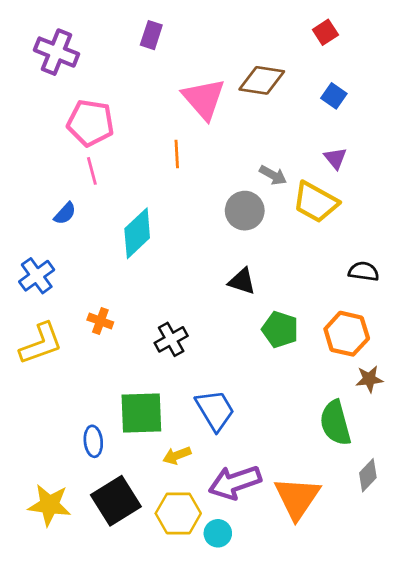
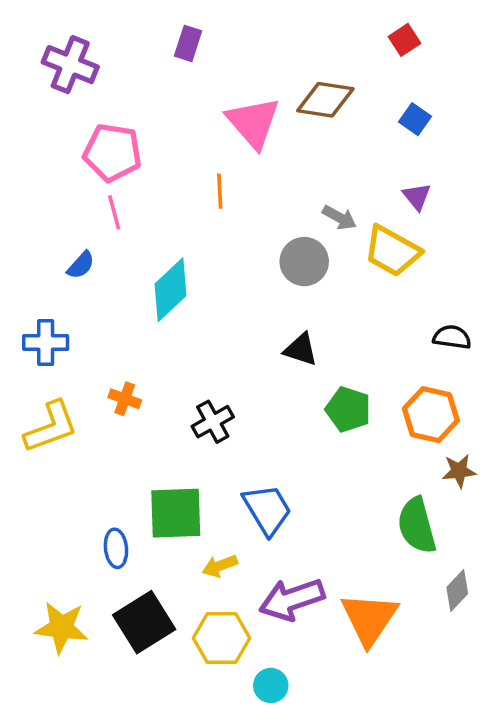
blue cross: (37, 276) -> (46, 342), turned 36
cyan circle: (218, 533) -> (271, 686), moved

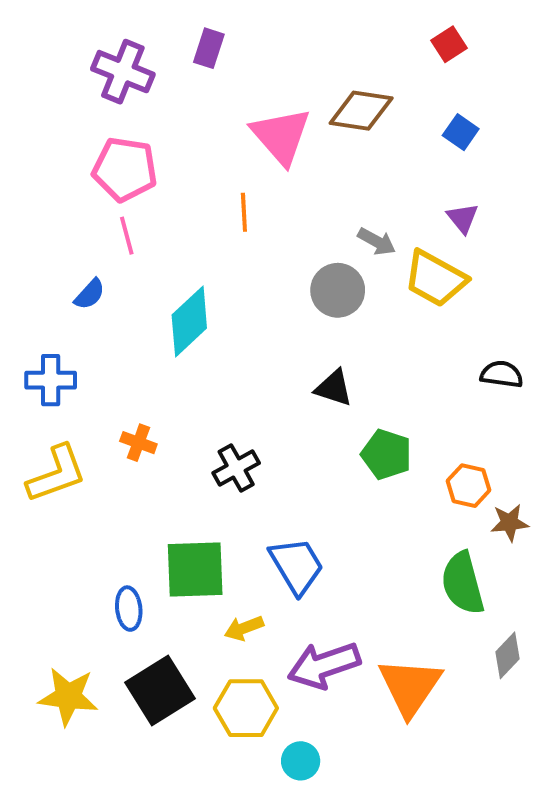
purple cross: (70, 65) -> (123, 72), moved
orange hexagon: (431, 415) -> (468, 486), moved, size x0.7

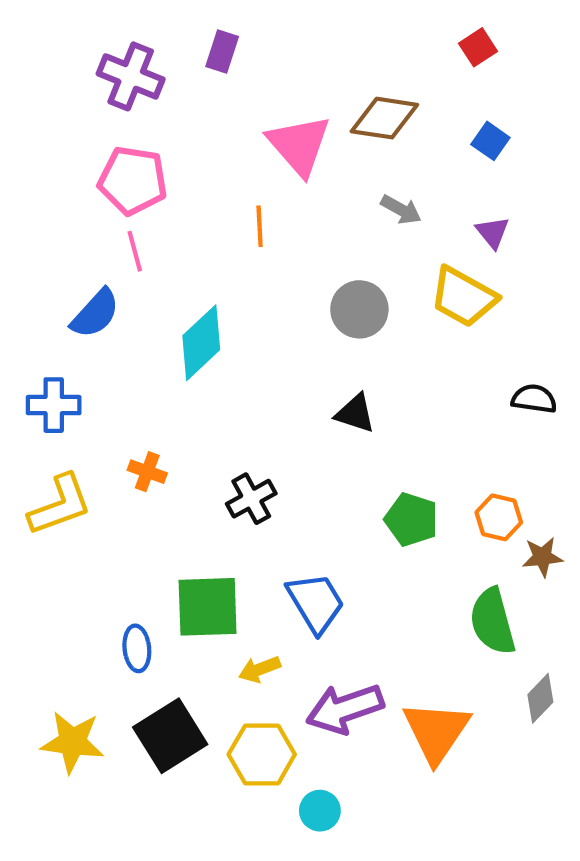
gray arrow: (377, 241) -> (401, 210), moved
blue semicircle: (90, 294) -> (95, 314), size x1.5
green pentagon: (386, 454) -> (411, 519), moved

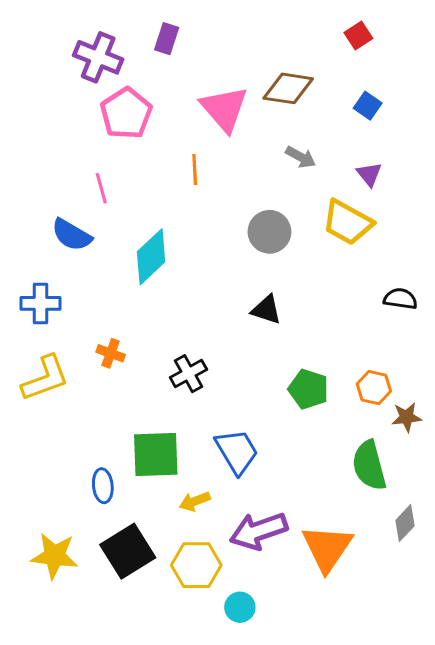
pink pentagon: (133, 180) -> (126, 113), moved, turned 30
blue semicircle: (95, 314) -> (72, 235), turned 78

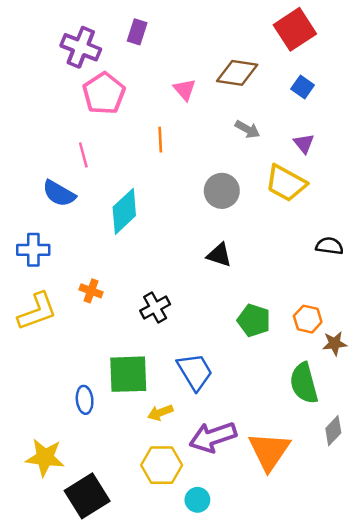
red square: (358, 36) -> (295, 29), size x1.8
pink triangle: (224, 109) -> (185, 90), size x0.6
black square: (128, 551) -> (87, 496), moved

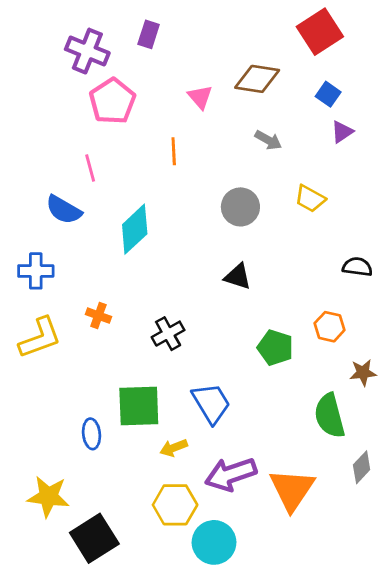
purple triangle: (304, 143) -> (342, 132), moved, turned 35
yellow trapezoid: (286, 183) -> (310, 199), size x0.7
orange hexagon: (308, 319) -> (330, 327), moved
cyan circle: (197, 500) -> (214, 542), size x1.6

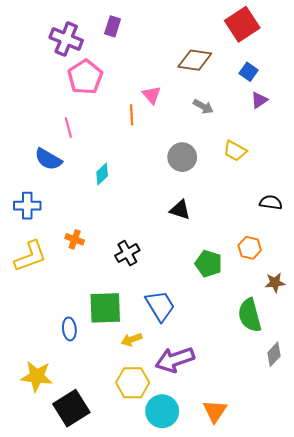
pink triangle: (200, 97) -> (152, 95), moved
cyan diamond: (135, 229) -> (102, 174), size x0.6
orange triangle: (292, 490) -> (215, 411), moved, size x0.7

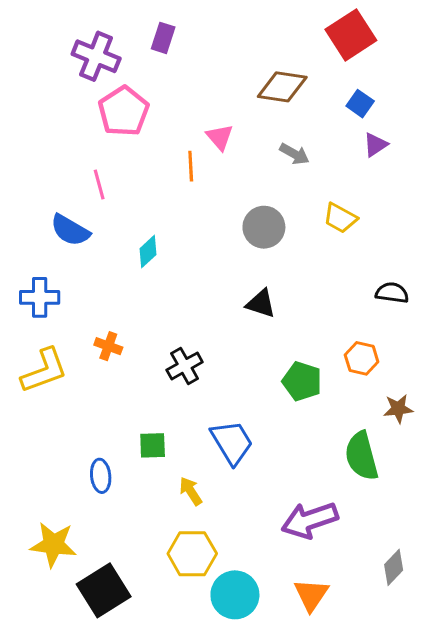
green square: (105, 308) -> (153, 445), size x0.6
yellow arrow: (132, 340) -> (191, 491), turned 78
gray diamond: (274, 354) -> (394, 567), moved
purple arrow: (175, 360) -> (310, 520), moved

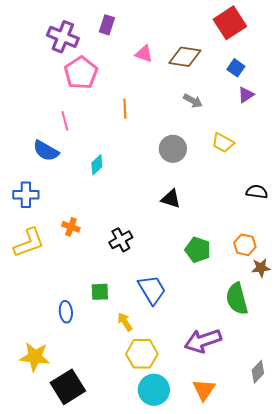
pink triangle: (220, 137) -> (144, 54), moved, turned -30
orange hexagon: (362, 358) -> (245, 245), moved
yellow hexagon: (192, 554) -> (142, 354), moved

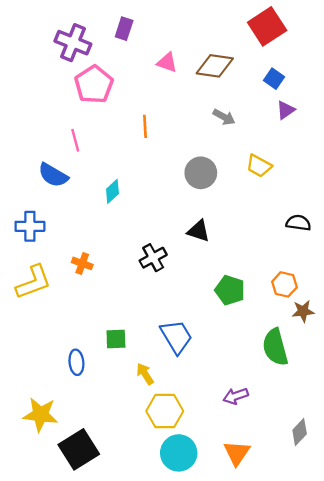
black cross: (121, 240) -> (153, 258), moved
purple arrow: (203, 341) -> (236, 396), size x0.6

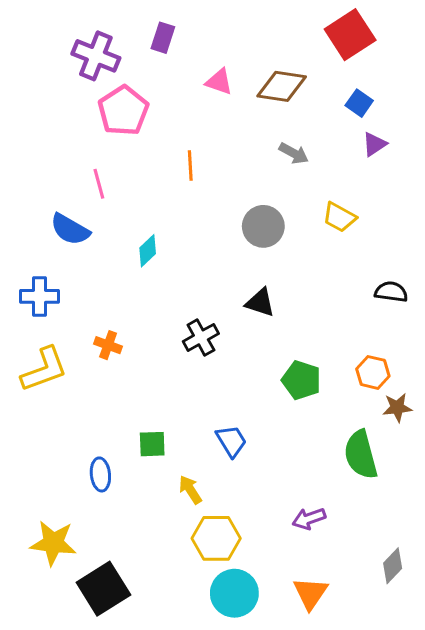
blue trapezoid: (176, 337) -> (231, 441), size x0.7

